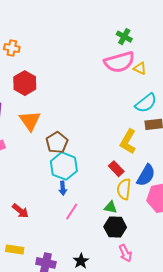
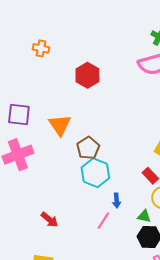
red hexagon: (25, 83) -> (87, 75), moved
blue arrow: (63, 188) -> (117, 201), moved

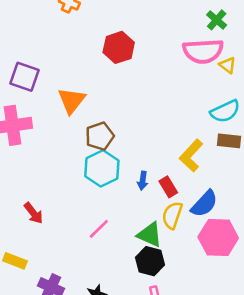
blue arrow: (117, 201) -> (143, 181), moved
green triangle: (144, 216) -> (150, 235), size x1.5

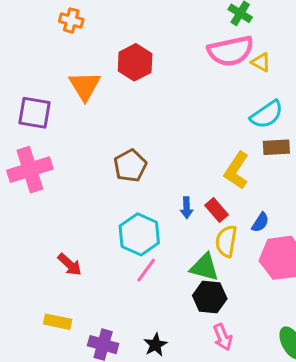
orange triangle: (72, 101) -> (85, 86), moved
cyan hexagon: (102, 168) -> (139, 234), moved
blue semicircle: (204, 204) -> (260, 222), size x0.6

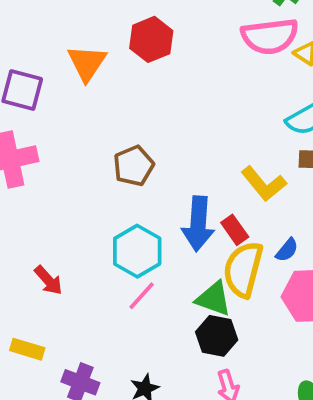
yellow L-shape: (237, 171) -> (264, 184), turned -78
blue arrow: (187, 208) -> (198, 224), size x2.0
yellow semicircle: (226, 241) -> (243, 269), size x1.4

